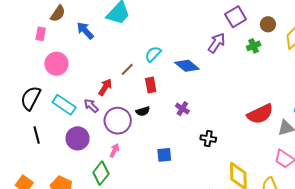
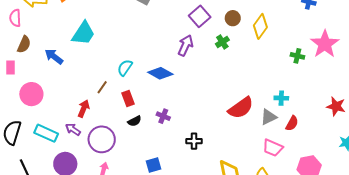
black semicircle: (143, 111) -> (135, 121), moved

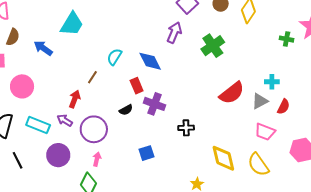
green cross: (222, 42) -> (213, 46), moved, size x1.6
blue diamond: (160, 73) -> (150, 61), turned 35
red rectangle: (128, 99) -> (137, 86), moved
purple cross: (163, 116) -> (155, 104), size x1.5

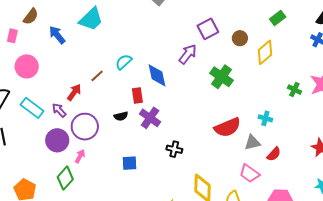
green cross: (213, 46) -> (222, 77), turned -35
cyan cross: (272, 82) -> (265, 118), moved
purple circle: (58, 155) -> (57, 140), moved

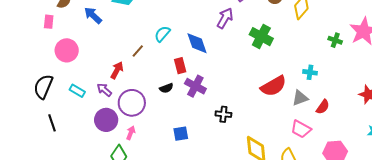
cyan rectangle: (32, 108) -> (77, 91), size x0.7

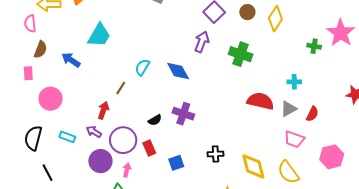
red rectangle: (180, 66) -> (149, 148), moved
red semicircle: (273, 86) -> (260, 101), turned -128
black cross: (223, 114) -> (215, 154), moved

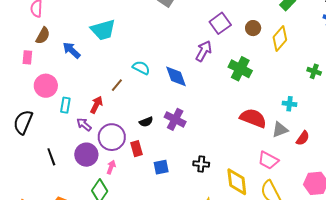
cyan trapezoid: (99, 35) -> (103, 30), turned 36
cyan semicircle: (142, 67) -> (141, 68), turned 78
cyan rectangle: (67, 137) -> (65, 105), moved, turned 70
pink trapezoid: (294, 139) -> (268, 160), moved
black line: (48, 173) -> (51, 157), moved

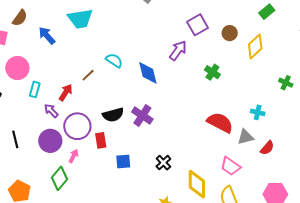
green cross: (240, 69) -> (212, 72), size x0.7
black semicircle: (146, 122) -> (113, 115), size x1.5
black cross: (201, 164) -> (163, 163), turned 35

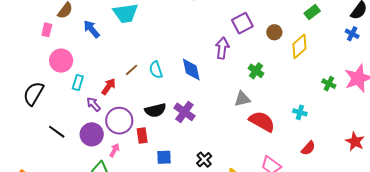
purple arrow: (178, 51) -> (222, 48), turned -30
cyan semicircle: (114, 60) -> (156, 70), moved, turned -144
gray triangle: (245, 137) -> (242, 99), moved
black line: (15, 139) -> (57, 132), turned -42

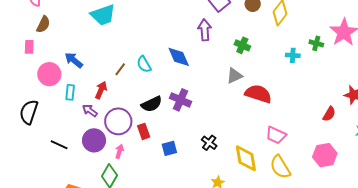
blue arrow: (92, 29) -> (74, 60), moved
cyan cross: (300, 112) -> (293, 55), moved
red semicircle: (308, 148) -> (329, 114), moved

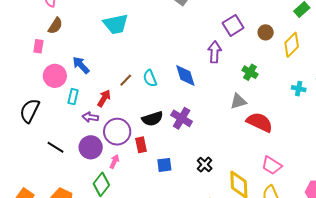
purple arrow: (90, 111) -> (90, 117), turned -35

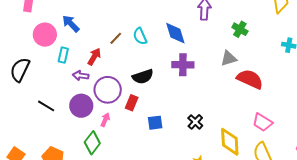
purple cross: (182, 118) -> (183, 65), moved, turned -30
red rectangle: (141, 145) -> (132, 103), turned 35

